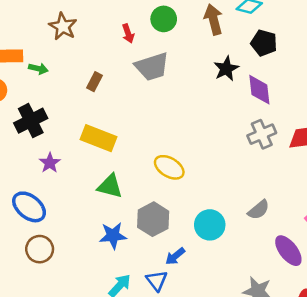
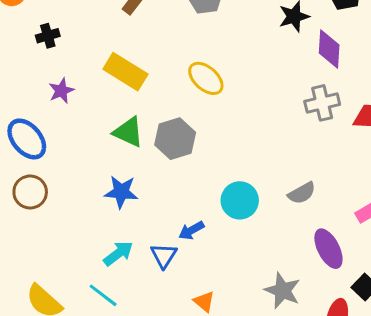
black cross: (31, 121) -> (48, 36), size x0.6
yellow ellipse: (169, 167) -> (206, 78), moved
gray hexagon: (153, 219) -> (175, 139), moved

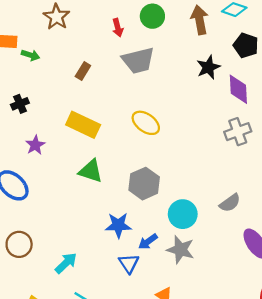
gray hexagon: (175, 139) -> (144, 184), moved
brown circle: (30, 192) -> (19, 244), moved
blue star: (121, 192) -> (118, 225), moved
cyan arrow: (118, 253) -> (66, 263), moved
gray star: (282, 291) -> (181, 250), moved

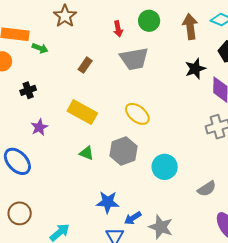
green triangle: (91, 171) -> (86, 153), size x0.7
gray hexagon: (144, 184) -> (123, 151), moved
cyan circle: (183, 214) -> (165, 167), moved

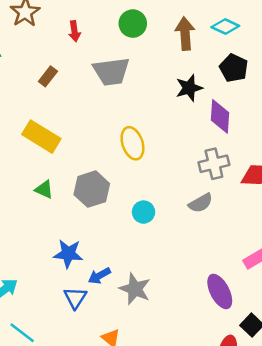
red arrow: (118, 29) -> (74, 31), moved
yellow ellipse: (137, 114) -> (132, 143), moved, turned 30
cyan circle: (165, 167) -> (144, 212), size x0.7
gray semicircle: (207, 189) -> (201, 203), moved

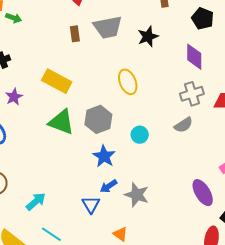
brown rectangle: (48, 76) -> (75, 34), moved, turned -42
black star: (189, 88) -> (148, 37), moved
green triangle: (44, 189) -> (61, 122), size x1.8
blue star: (68, 254) -> (104, 156), moved, turned 30

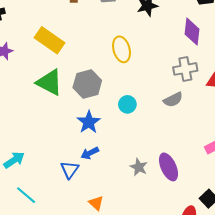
purple ellipse: (203, 193) -> (169, 167), moved
gray star: (137, 195) -> (139, 167), moved, size x0.7

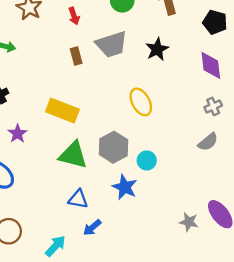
gray cross: (185, 69) -> (213, 106), size x0.7
cyan circle: (127, 104) -> (147, 161), moved
blue arrow: (90, 153) -> (92, 227), moved
blue triangle: (70, 170) -> (78, 199), moved, turned -42

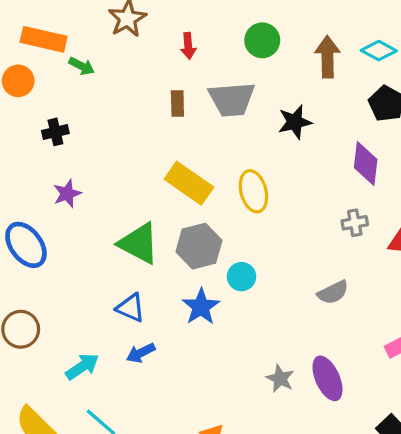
yellow rectangle: (62, 111) -> (189, 183), moved
gray semicircle: (208, 142) -> (333, 292), moved

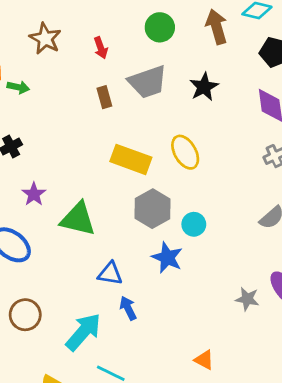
green triangle: (139, 243) -> (78, 219), moved
blue arrow: (141, 353) -> (128, 308), turned 105
cyan arrow: (82, 367) -> (83, 332), size x1.4

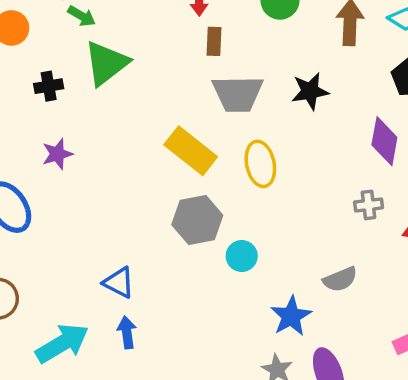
gray trapezoid: (148, 82) -> (238, 94), moved
brown rectangle: (104, 97) -> (214, 41), moved
green triangle: (78, 219) -> (106, 63), moved, turned 51
blue star: (167, 258) -> (291, 316), moved

